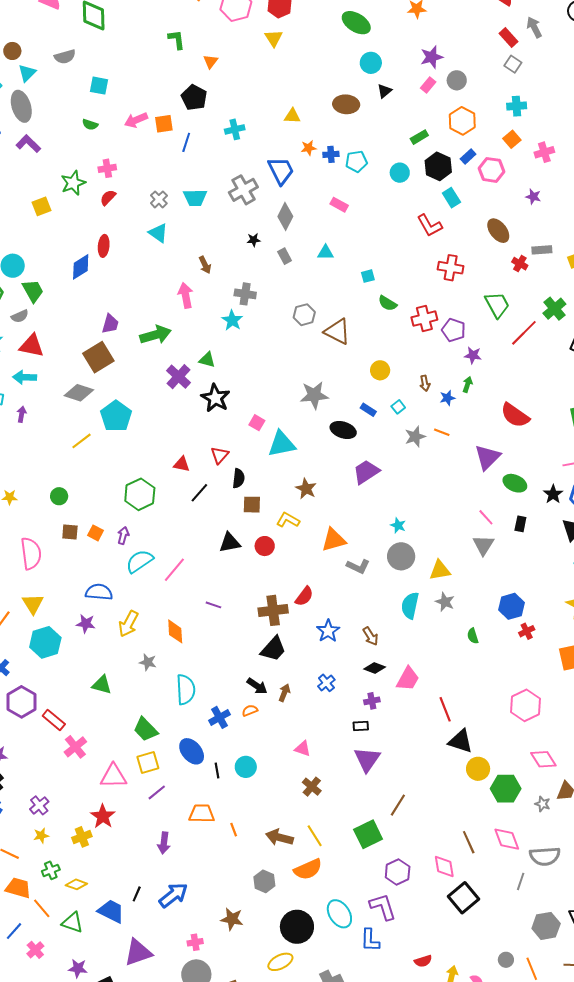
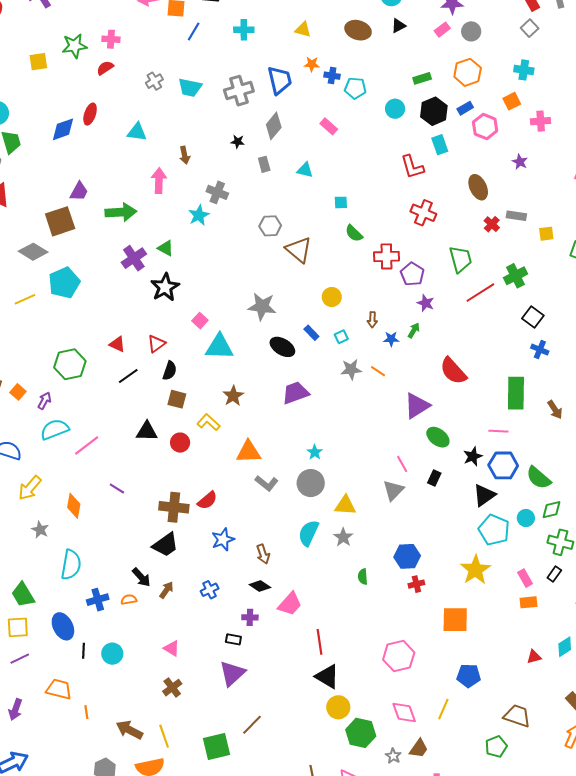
cyan triangle: (158, 233) -> (137, 132), moved, turned -40

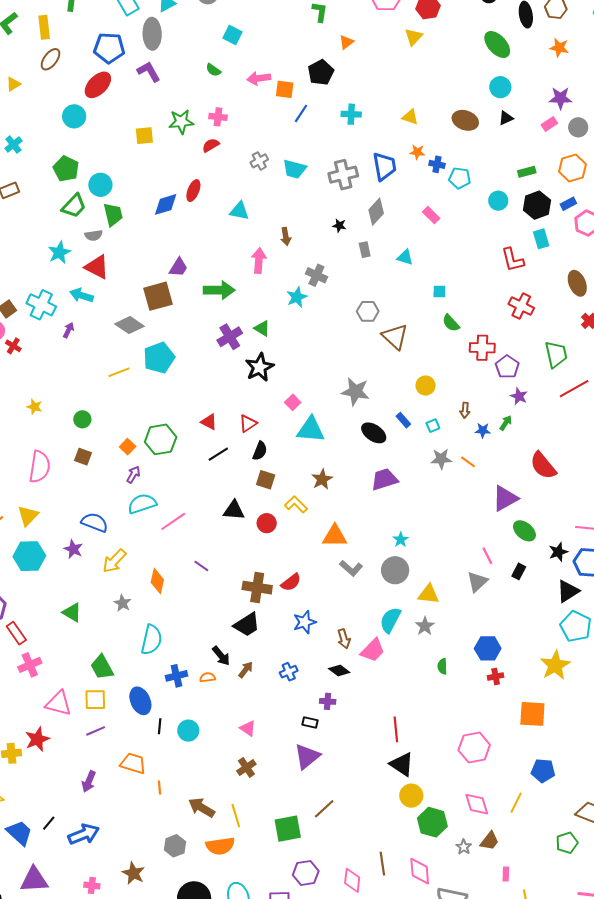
orange square: (18, 392) -> (128, 447), moved
pink trapezoid: (290, 604) -> (373, 650), moved

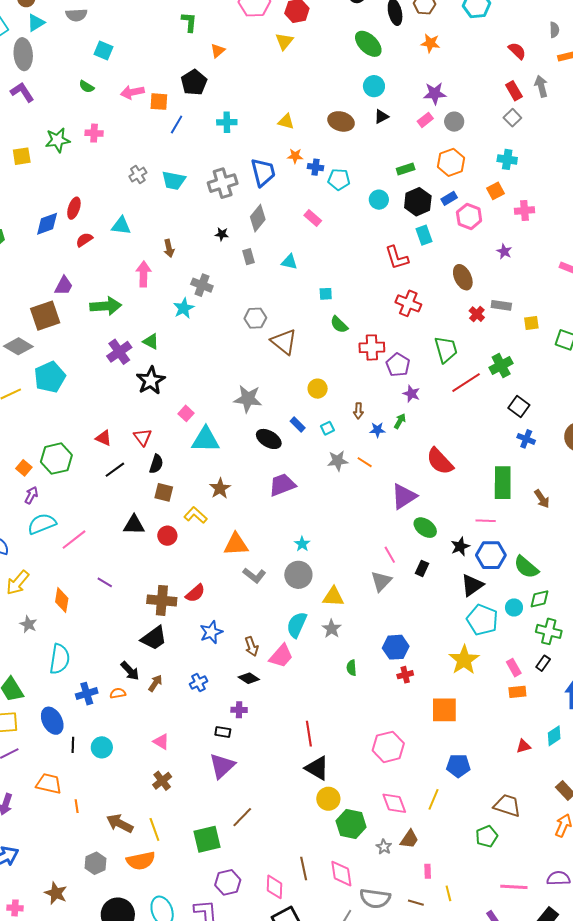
red semicircle: (211, 145) -> (84, 240), moved
red triangle: (248, 423) -> (143, 437), turned -30

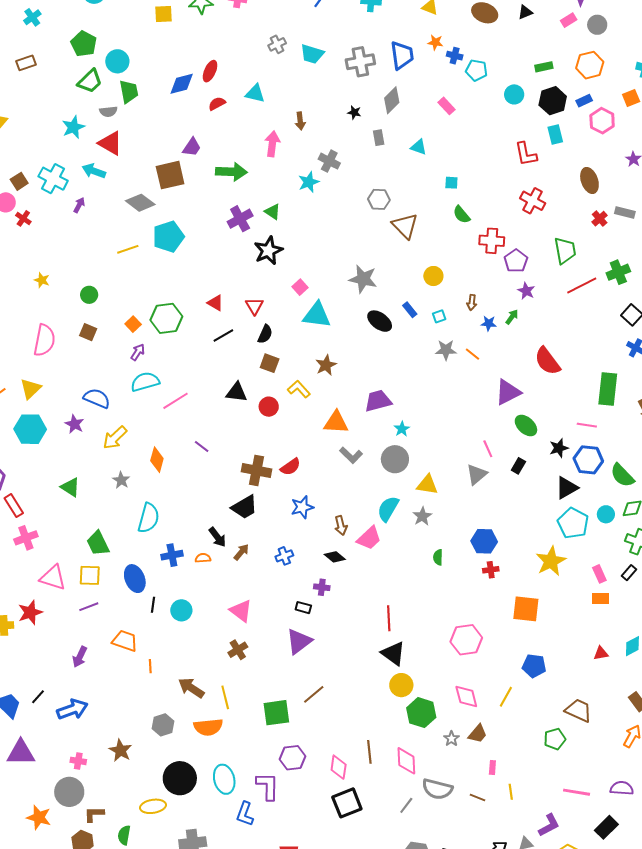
purple trapezoid: (282, 485) -> (378, 401), moved
pink triangle: (161, 742) -> (241, 611), size x1.4

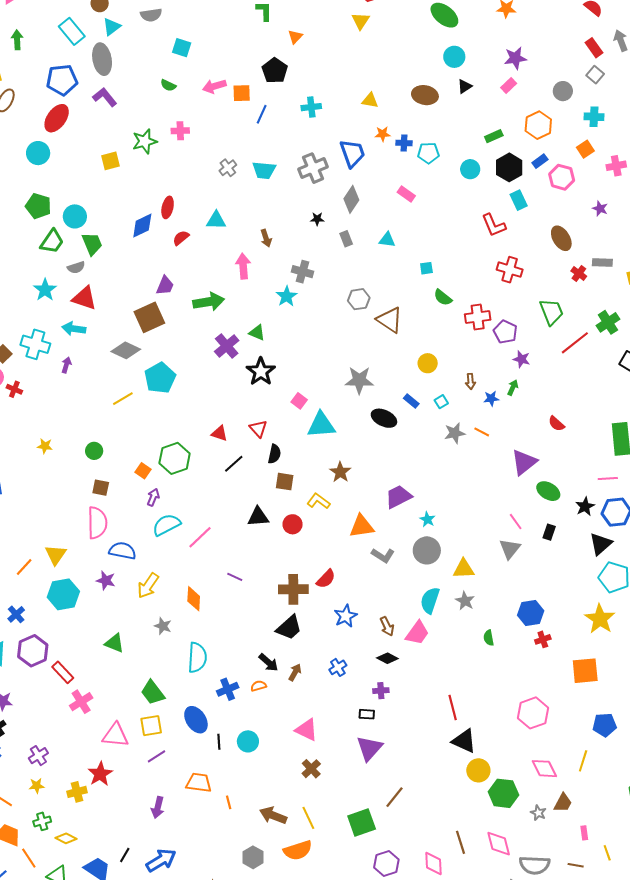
gray circle: (597, 25) -> (563, 91), moved
pink semicircle: (44, 340) -> (97, 523), moved
red semicircle: (547, 361) -> (556, 424), size x0.6

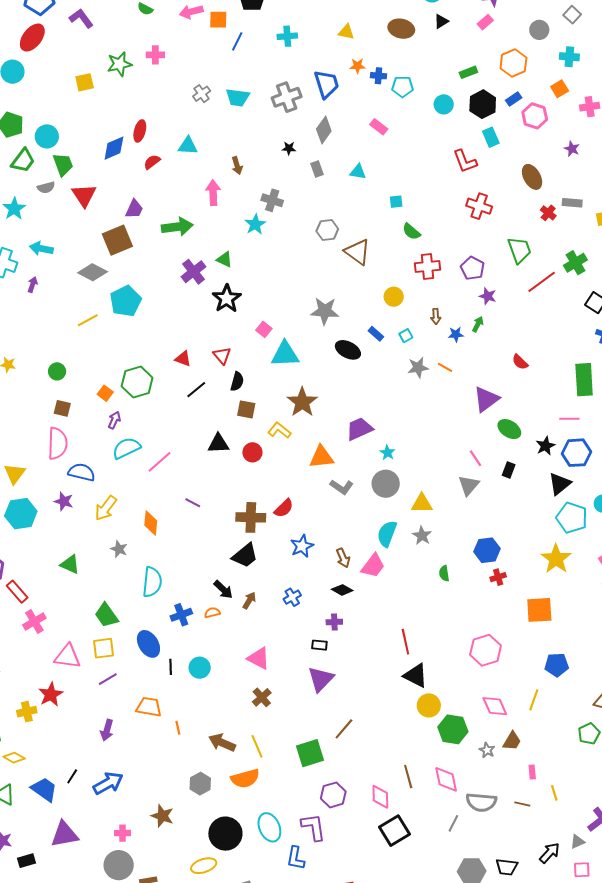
red triangle: (84, 298) -> (84, 195), moved, turned 36
red cross: (478, 317) -> (428, 266), moved
brown star: (340, 472) -> (302, 402), size x1.4

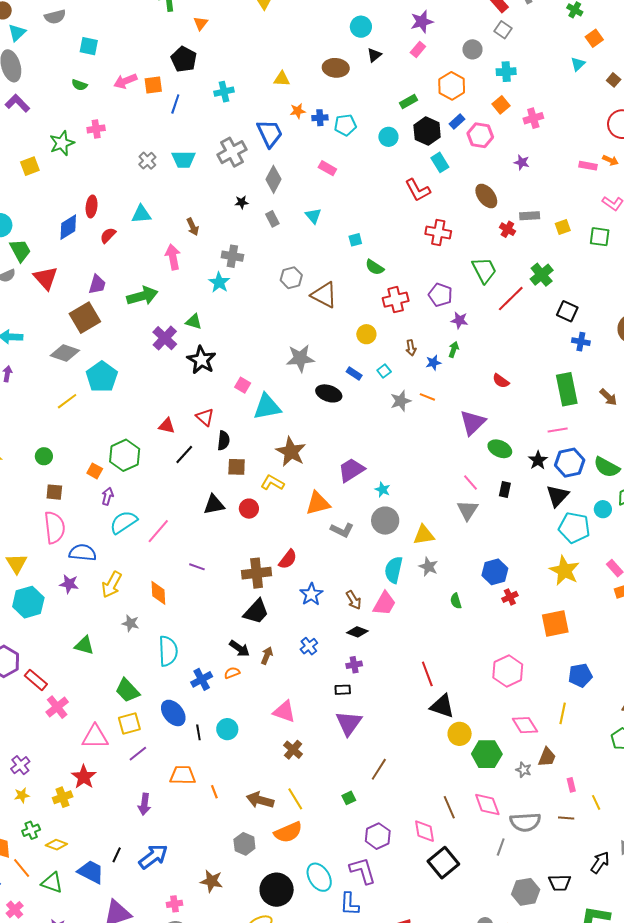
cyan triangle: (358, 172) -> (313, 216), turned 48
green square: (310, 753) -> (349, 798), size x0.5

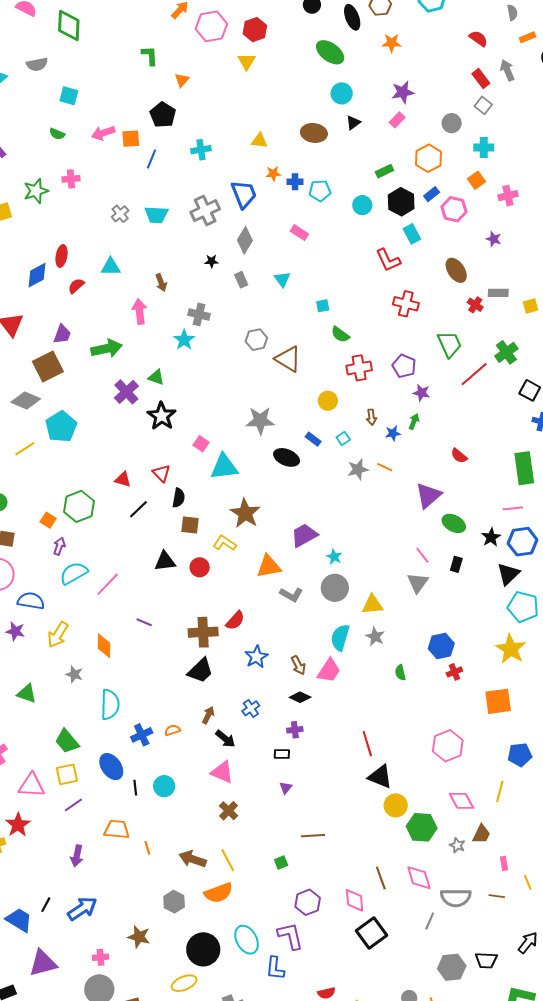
black arrow: (239, 648) -> (225, 739), moved
purple triangle: (349, 723) -> (286, 788), size x0.5
brown line: (379, 769) -> (313, 836), turned 50

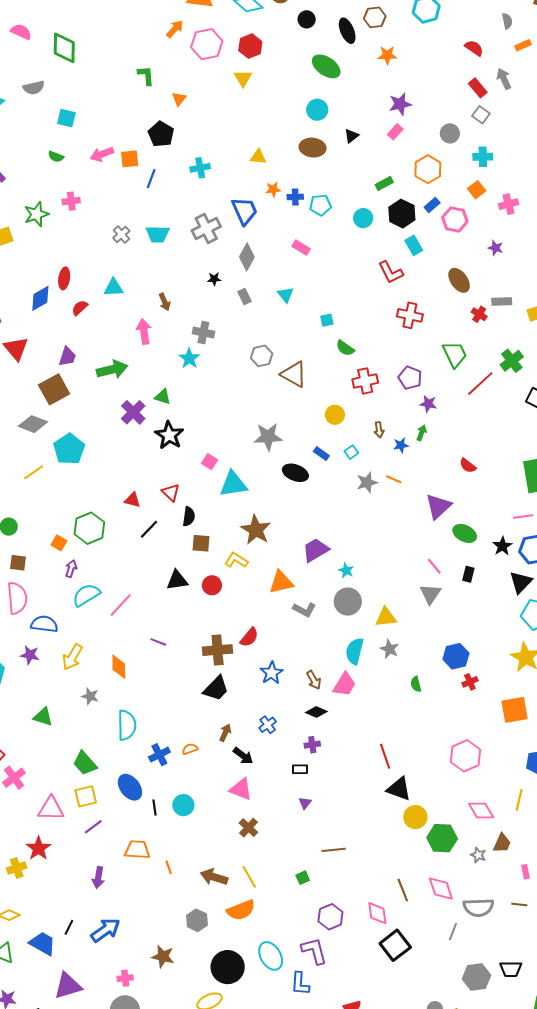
cyan circle: (342, 93) -> (317, 110), moved

